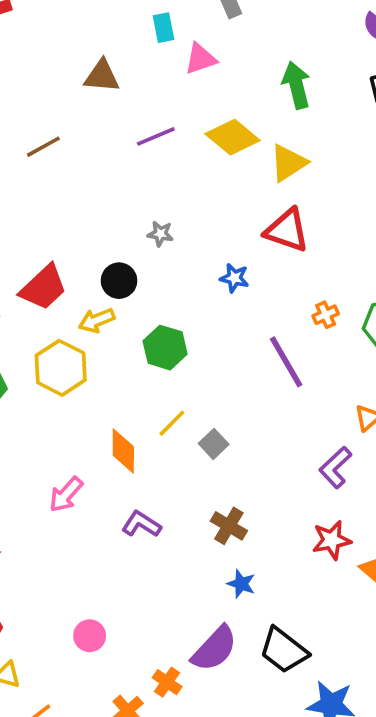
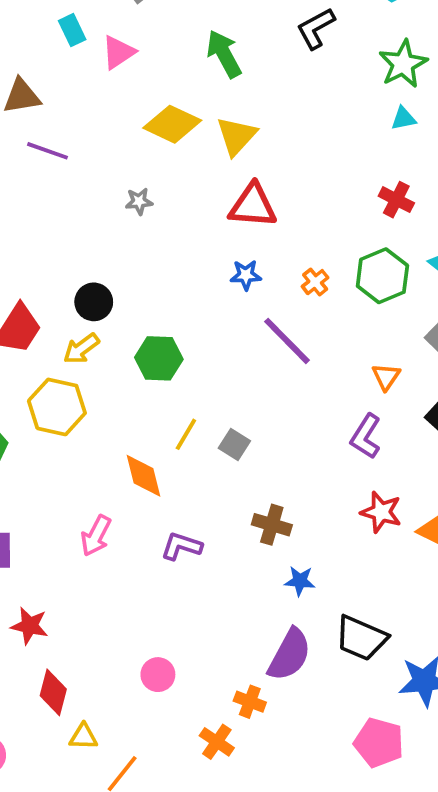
purple line: (156, 136) -> (47, 151), moved, turned 57
gray star: (160, 234) -> (139, 201), moved
blue star: (234, 278) -> (246, 275), moved
red star: (332, 540) -> (381, 512), turned -30

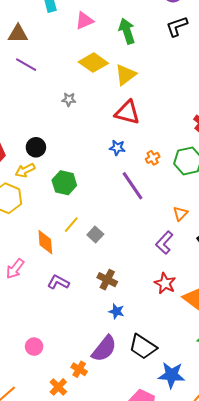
pink triangle: (118, 52) -> (84, 21), moved

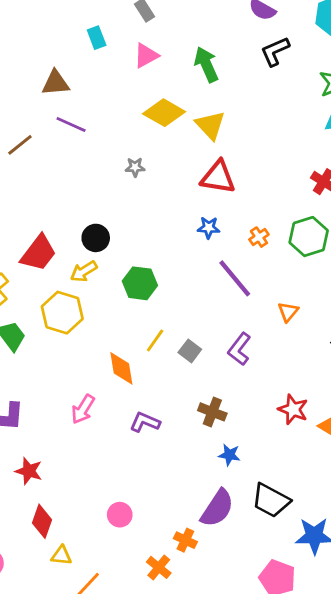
yellow triangle: (126, 75) -> (210, 125), turned -30
orange triangle: (180, 214) -> (288, 312), moved
purple L-shape: (164, 243) -> (239, 349), moved

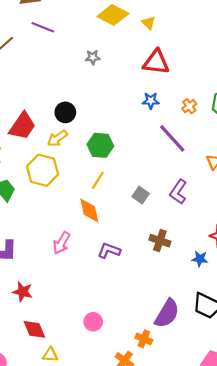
yellow triangle: (210, 125) -> (148, 23), size x0.6
yellow line: (155, 341) -> (98, 180), moved
blue star: (229, 455) -> (200, 259), moved
red diamond: (42, 521) -> (34, 329), turned -40

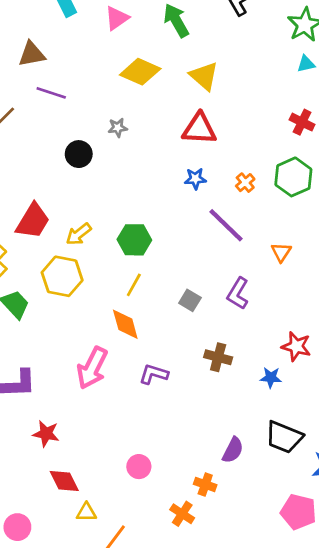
yellow triangle: (148, 23) -> (204, 76), moved, size x1.6
black circle: (65, 112) -> (79, 154), moved
pink arrow: (62, 243) -> (92, 368), size x1.4
purple semicircle: (167, 313) -> (233, 450), size x0.7

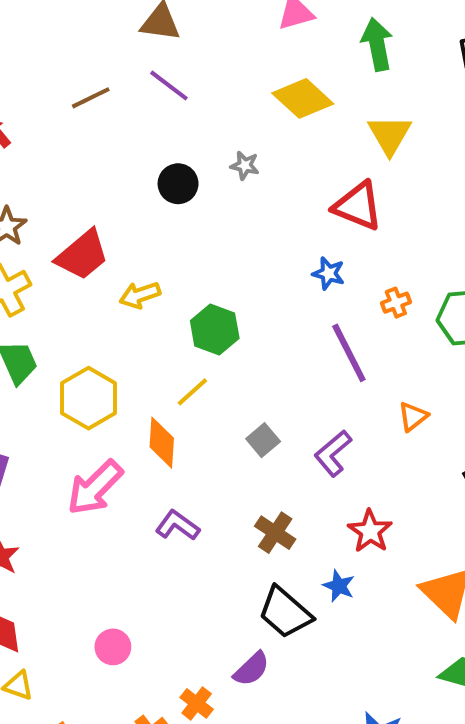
yellow hexagon: (62, 276) -> (89, 398), moved
red star: (296, 346) -> (370, 531), moved
black trapezoid: (284, 437) -> (285, 612), moved

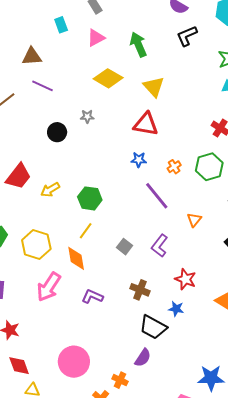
pink circle: (113, 647) -> (74, 362), size x1.8

